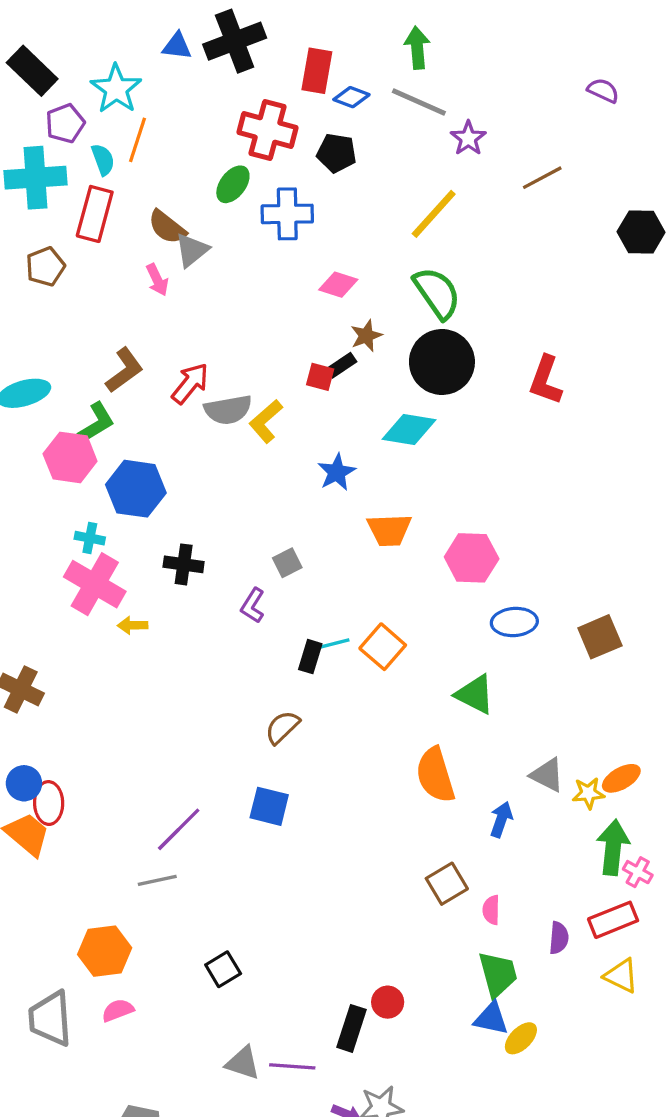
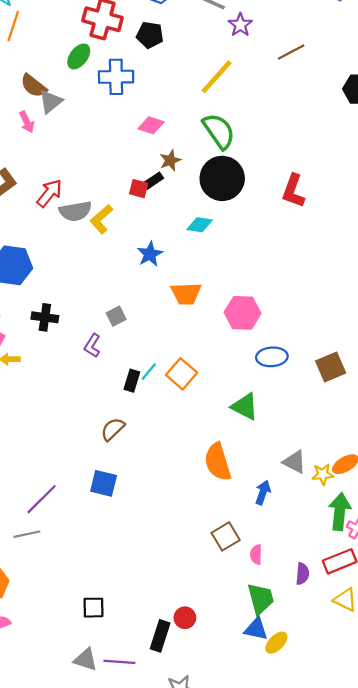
cyan diamond: (409, 429) -> (200, 225), size x0.7
cyan line: (335, 643) -> (149, 372), turned -36
black square: (223, 969) -> (93, 608), moved, turned 30

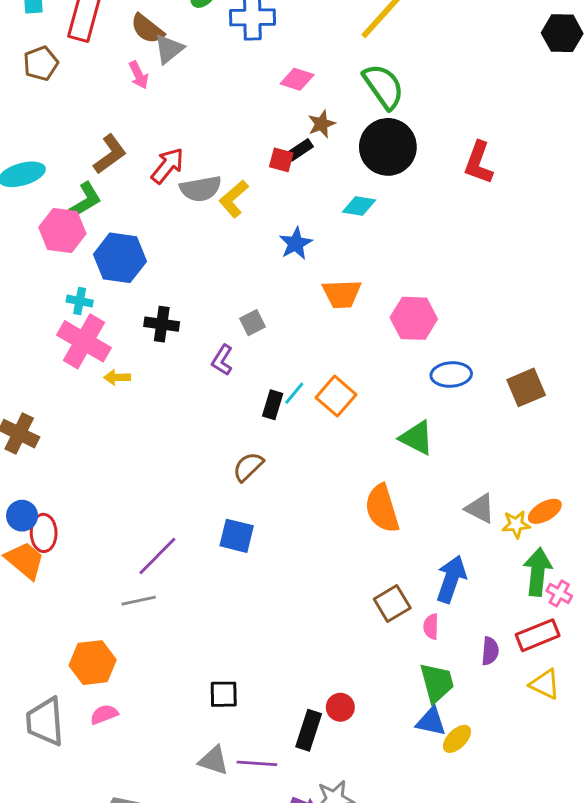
blue arrow: (263, 492) -> (451, 579), moved, size x1.5

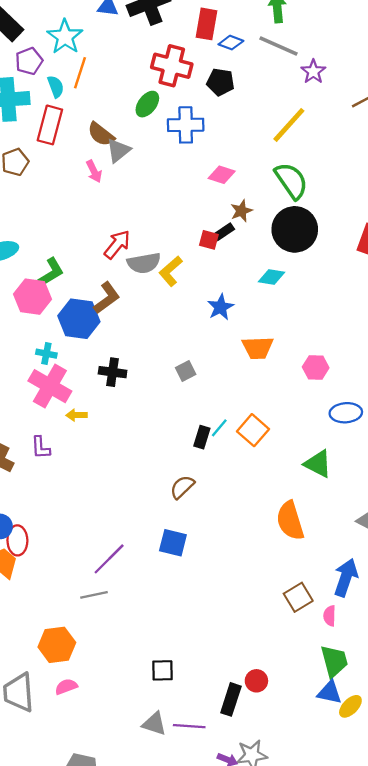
brown L-shape: (110, 154) -> (107, 298), moved
pink hexagon: (414, 318) -> (316, 367), size x0.7
purple L-shape: (222, 360) -> (41, 448), moved, turned -35

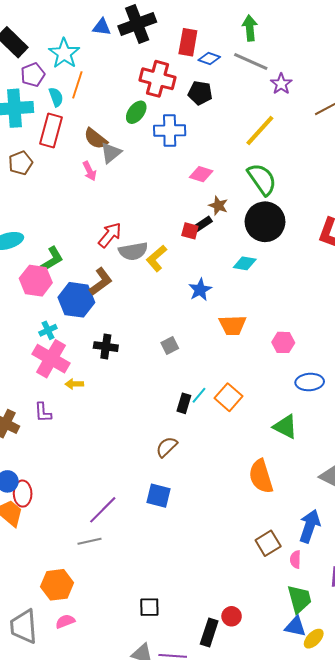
brown star: (241, 211) -> (218, 206), turned -30
cyan cross: (46, 354) -> (48, 330), turned -36

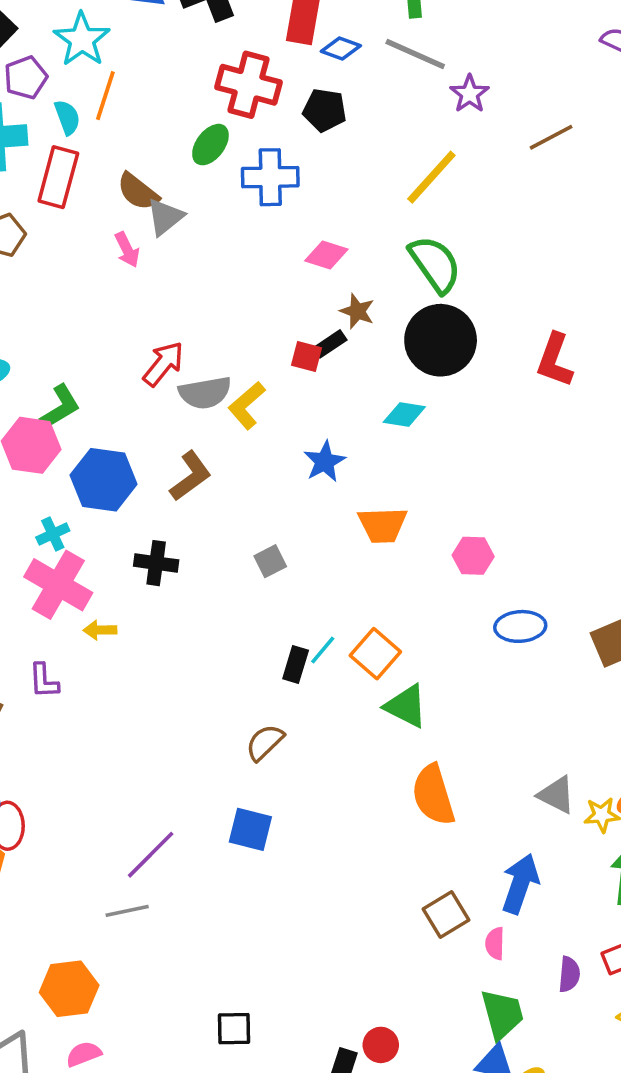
brown L-shape: (101, 282) -> (191, 476), moved
green triangle: (285, 427) -> (406, 706), moved

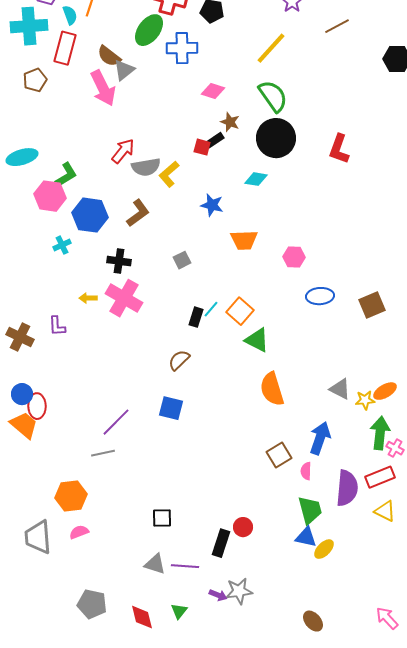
green ellipse: (210, 145) -> (149, 30), size x1.4
pink arrow: (127, 250) -> (103, 88), size x1.8
blue star: (325, 462) -> (212, 205), turned -30
pink cross: (58, 585) -> (124, 298), moved
purple semicircle: (569, 974) -> (347, 488), size x1.8

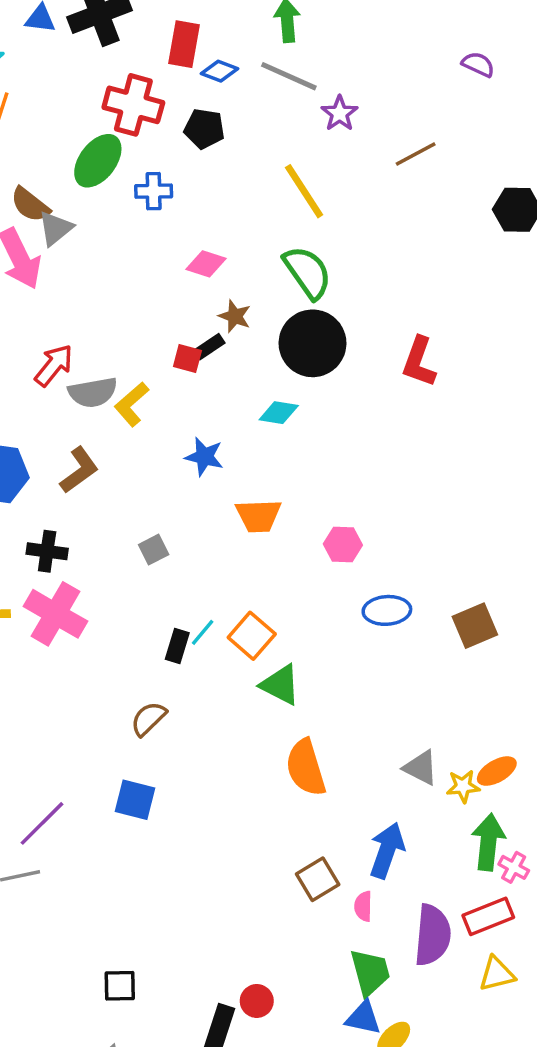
blue cross: (182, 48) -> (154, 191), size x0.7
yellow line: (271, 48) -> (304, 191), turned -75
yellow triangle: (385, 511) -> (497, 974), turned -40

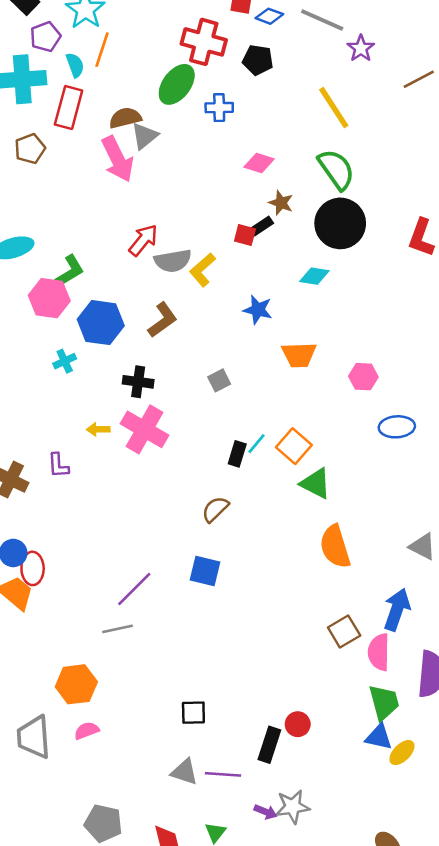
brown semicircle: (30, 205) -> (125, 118), turned 128
pink semicircle: (363, 906) -> (379, 652), size x1.6

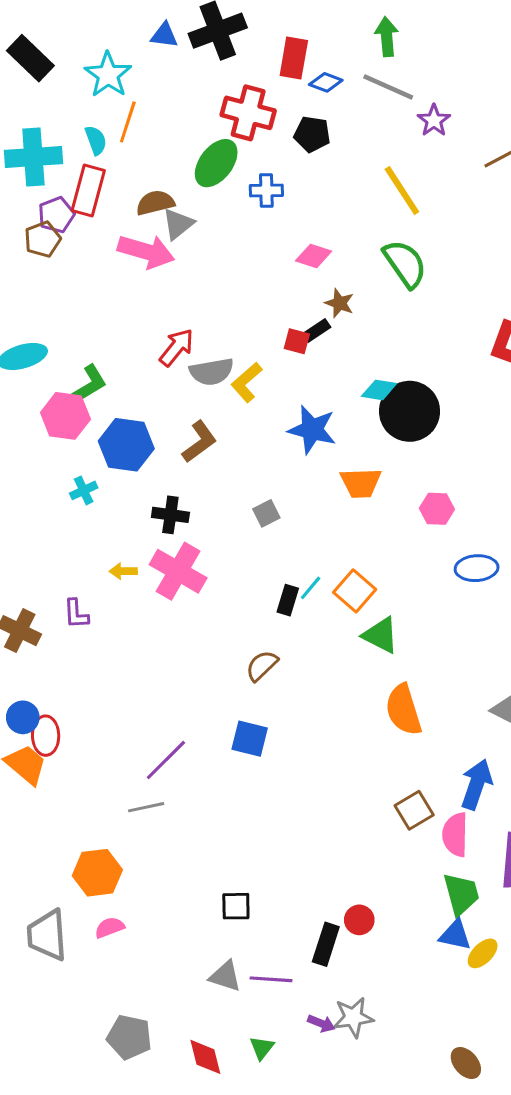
purple pentagon: (45, 37) -> (56, 215), moved
pink arrow: (117, 159) -> (146, 251), turned -48
black circle: (340, 223) -> (410, 411), moved
blue star: (258, 310) -> (312, 430), size x1.4

